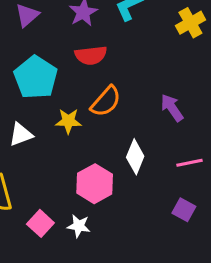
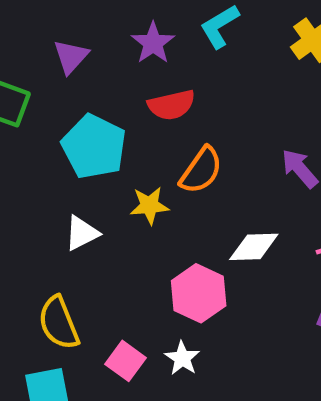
white diamond: (135, 157) -> (254, 247), turned 72
white star: (79, 226) -> (182, 358), turned 30

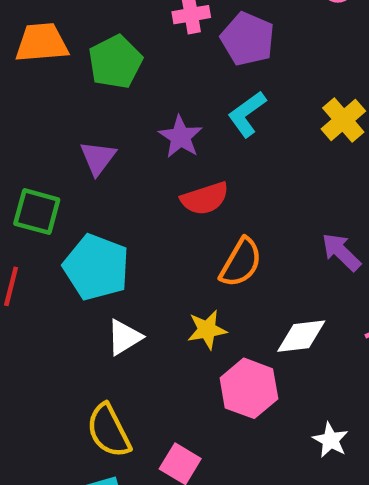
cyan pentagon: (94, 147) -> (96, 267), moved
yellow star: (149, 205) -> (207, 330), moved
white star: (182, 358) -> (331, 440), moved

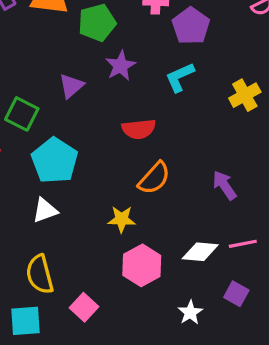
purple star: (181, 137) -> (121, 66), moved
white diamond: (301, 336) -> (200, 252), moved
white triangle: (124, 337) -> (45, 210), moved

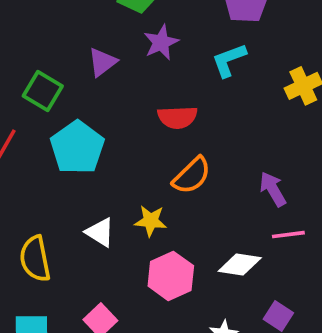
white triangle: (45, 210) -> (100, 232), moved, turned 48
pink line: (243, 244) -> (288, 235), moved
yellow semicircle: (40, 274) -> (35, 259), moved

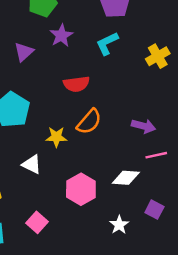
purple arrow: (273, 189) -> (143, 126), turned 140
yellow star: (151, 221) -> (56, 137), moved

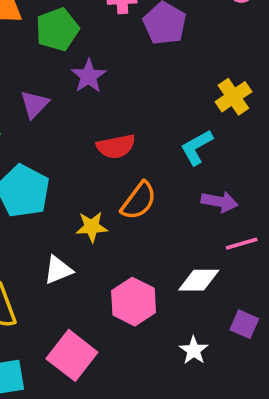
cyan L-shape: (107, 43) -> (197, 147), moved
white triangle: (32, 164) -> (58, 270), turned -45
pink square: (37, 222) -> (72, 355), size x1.5

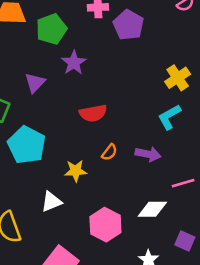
cyan L-shape: (197, 147) -> (169, 117), moved
orange semicircle: (139, 201) -> (109, 152), size x0.6
purple arrow: (220, 202) -> (148, 154), moved

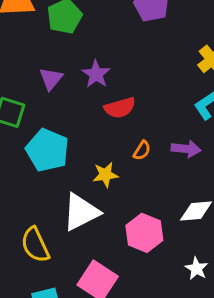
purple star: (74, 63) -> (96, 74), moved
white triangle: (51, 202) -> (81, 212), size x1.6

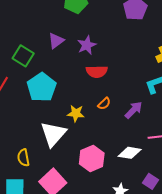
purple arrow: (186, 149) -> (134, 110), turned -66
white triangle: (81, 212) -> (53, 134), turned -36
yellow semicircle: (35, 245) -> (23, 158), moved, size x0.7

